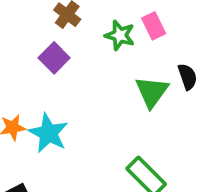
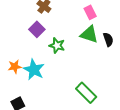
green star: (120, 35) -> (57, 45), moved
green triangle: (152, 92) -> (89, 34), moved, turned -48

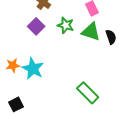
green star: (57, 45) -> (66, 25), moved

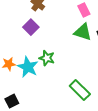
green star: (66, 25) -> (47, 58), moved

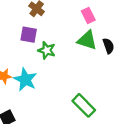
purple square: (31, 27) -> (29, 35), turned -35
green star: (47, 58) -> (47, 50), moved

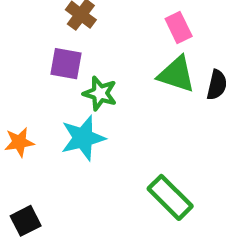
black semicircle: (108, 46) -> (217, 85), turned 32
cyan star: (25, 80) -> (83, 138), moved, turned 30

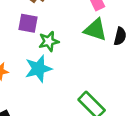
green star: (100, 93) -> (49, 41), turned -30

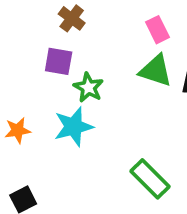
green star: (49, 41) -> (88, 87), turned -30

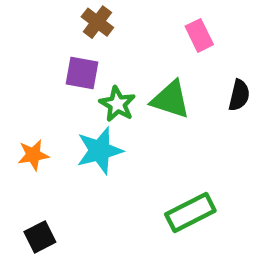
green triangle: (156, 71) -> (170, 100), moved
green rectangle: (150, 179) -> (190, 213), turned -72

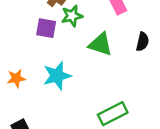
green star: (117, 104) -> (72, 16), moved, turned 30

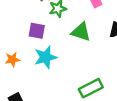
purple square: (46, 28) -> (37, 31), moved

